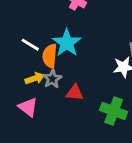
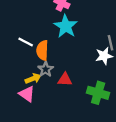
cyan star: (67, 43) -> (66, 26), moved
yellow arrow: (35, 78) -> (33, 79), moved

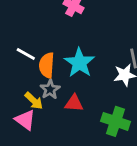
cyan star: (66, 26) -> (79, 63), moved
yellow arrow: (33, 79) -> (34, 101), turned 64

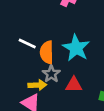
yellow arrow: (34, 101) -> (37, 85), turned -42

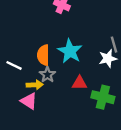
white line: (27, 43) -> (14, 65), moved
red triangle: (74, 85) -> (79, 83), moved

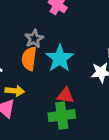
gray star: (47, 75) -> (34, 39), moved
green cross: (103, 97) -> (62, 116), moved, turned -30

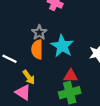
yellow arrow: (15, 91) -> (29, 77), turned 56

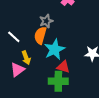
cyan star: (62, 46) -> (55, 49), moved
pink triangle: (23, 92) -> (17, 70), turned 35

